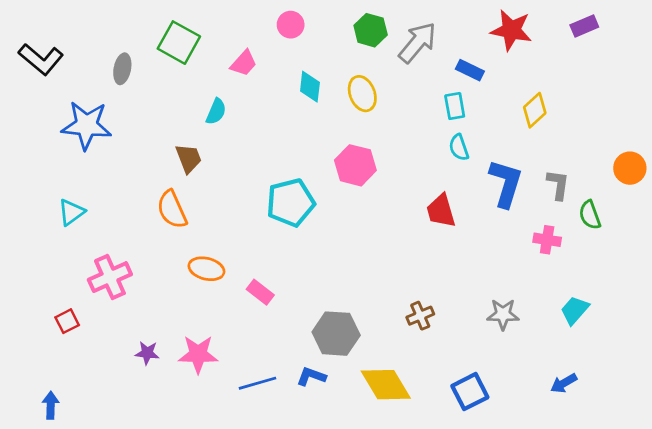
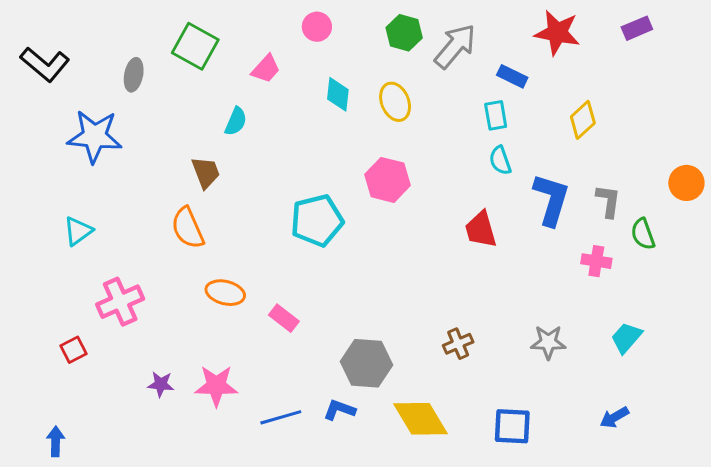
blue square: (470, 392) -> (512, 426), turned 30

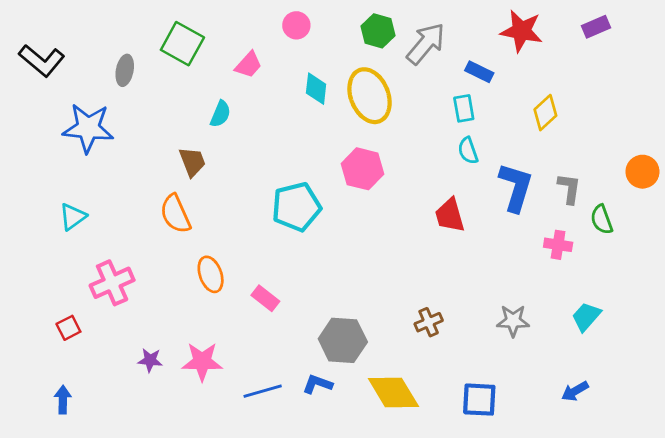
yellow ellipse: (395, 102) -> (370, 96), size x1.5
orange ellipse: (225, 293) -> (211, 274), turned 56
blue arrow: (56, 441) -> (63, 400), moved

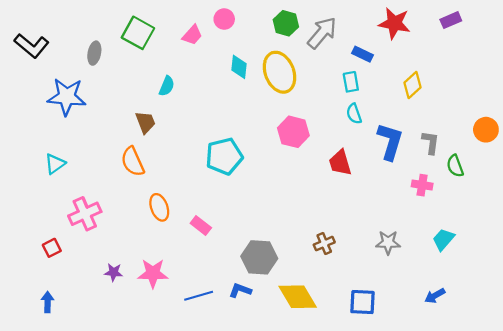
pink trapezoid: (249, 65) -> (192, 35), moved
pink hexagon: (362, 169) -> (293, 132), moved

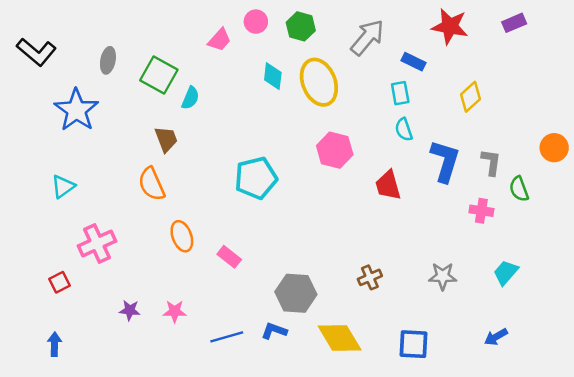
green hexagon: (286, 23) -> (301, 26), moved
green square: (138, 33) -> (159, 75), moved
blue star: (67, 97) -> (76, 110), turned 30
pink star: (153, 273) -> (175, 311), size x0.7

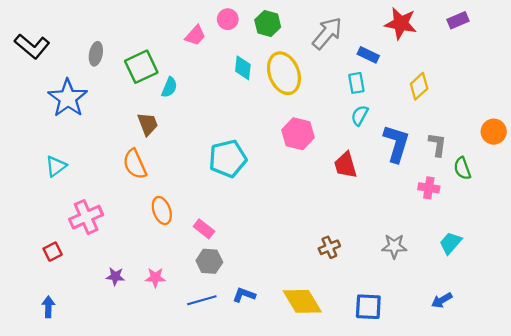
green square: (159, 75) -> (141, 67), turned 36
cyan semicircle: (404, 129) -> (360, 115), turned 48
gray hexagon: (296, 293) -> (209, 261), moved, size x0.7

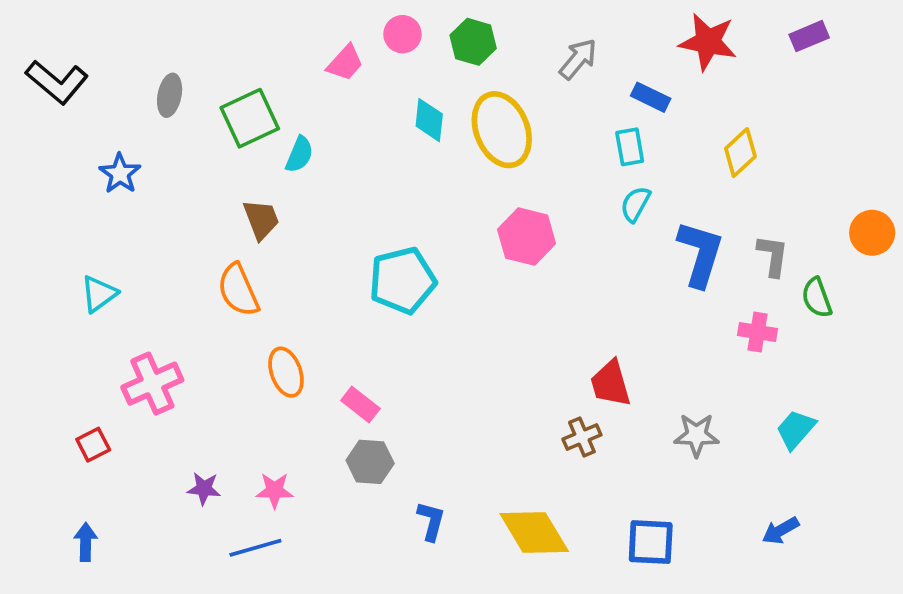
gray arrow: (327, 33) -> (578, 59), size x0.7
blue star: (68, 98) -> (120, 174), size x0.6
red trapezoid: (346, 165) -> (611, 384), moved
blue L-shape: (244, 295) -> (431, 521), turned 85
blue line: (202, 300) -> (255, 548), moved

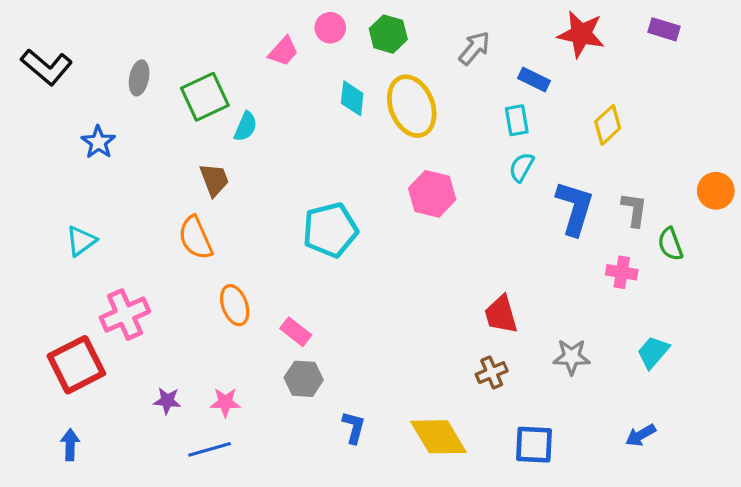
purple rectangle: (809, 36) -> (664, 29), turned 40
brown cross: (582, 437) -> (492, 373), moved
red square: (93, 445) -> (76, 365), size x2.0

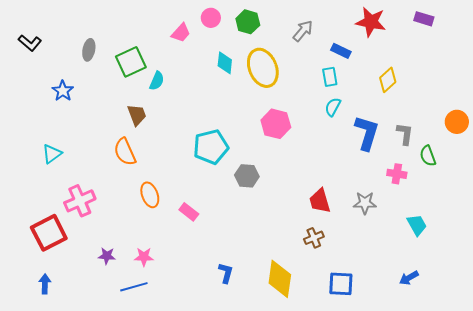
black L-shape: (47, 67) -> (30, 43), size x0.7
cyan trapezoid: (653, 352) -> (417, 225), turned 110
gray star: (572, 357) -> (365, 203), moved
gray hexagon: (304, 379) -> (247, 176), moved
yellow diamond: (438, 437) -> (280, 279), turned 39

